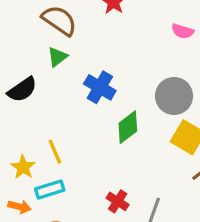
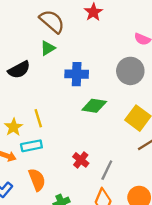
blue cross: (100, 87) -> (77, 74), turned -35
gray circle: (174, 96) -> (130, 71), moved
green diamond: (128, 127) -> (94, 106), turned 40

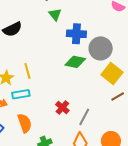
green triangle: (48, 48) -> (55, 14), moved, turned -40
gray circle: (130, 71) -> (101, 48), moved
blue cross: (77, 74) -> (76, 34), moved

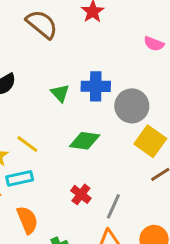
green triangle: (55, 14) -> (60, 93), moved
green diamond: (75, 62) -> (85, 141), moved
yellow line: (27, 71) -> (27, 144), turned -35

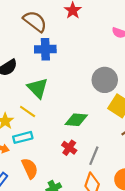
blue cross: (96, 86) -> (45, 49), moved
green triangle: (60, 93) -> (38, 88), moved, size x1.5
green diamond: (85, 141) -> (76, 120), moved

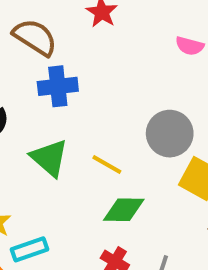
yellow line: (28, 111) -> (107, 165), moved

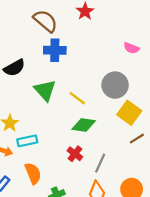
pink semicircle: (190, 46) -> (131, 48), moved

